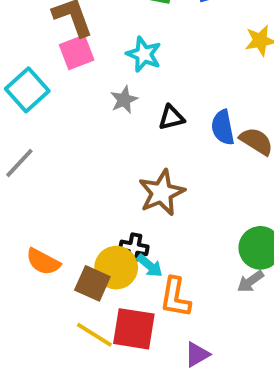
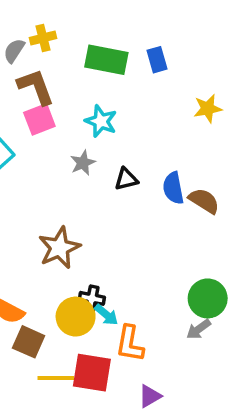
brown star: (162, 193) -> (59, 248), moved
brown square: (92, 283) -> (29, 342), moved
yellow line: (94, 335) -> (56, 378), turned -32

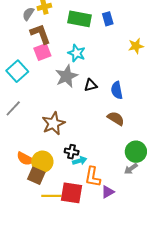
gray star: (83, 163) -> (67, 76), size x1.6
brown semicircle: (204, 201) -> (116, 118), moved
cyan arrow: (106, 315) -> (80, 161), turned -56
yellow circle: (76, 317) -> (42, 162), moved
purple triangle: (150, 396) -> (108, 192), moved

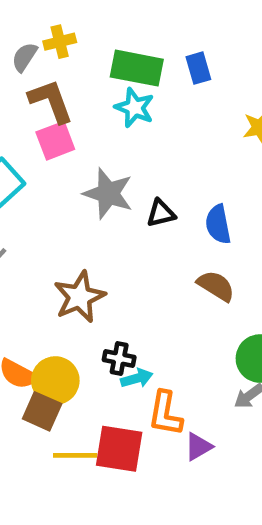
cyan star: (77, 53) -> (135, 108), moved
gray star: (67, 76) -> (108, 193), turned -30

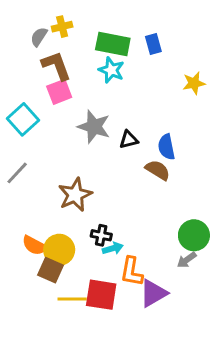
brown semicircle: (216, 286) -> (158, 170), moved
purple triangle: (198, 447) -> (153, 293), size x1.5

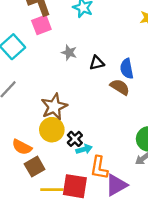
gray star: (94, 127) -> (69, 52), size x0.6
black cross: (101, 235) -> (75, 139), turned 35
yellow circle: (59, 250) -> (52, 130), moved
brown square: (50, 270) -> (35, 167), turned 36

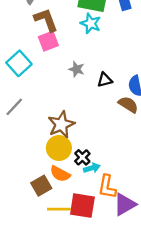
orange semicircle: (22, 147) -> (60, 174), moved

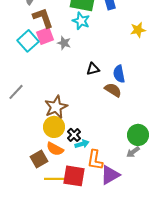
cyan square: (19, 63) -> (28, 41), moved
gray star: (77, 69) -> (64, 43), moved

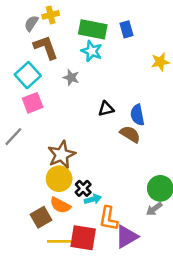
pink square: (45, 36) -> (33, 103), moved

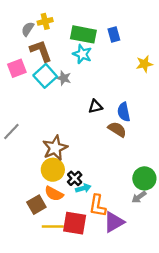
cyan square: (28, 75) -> (45, 76), moved
pink square: (33, 103) -> (17, 68), moved

